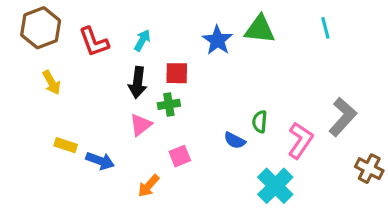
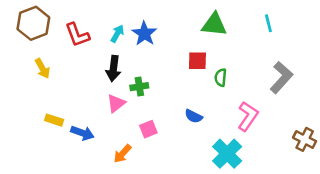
blue star: (217, 40) -> (144, 34), moved
red square: (177, 73) -> (197, 61), moved
gray L-shape: (343, 117) -> (281, 77), moved
green semicircle: (260, 122) -> (221, 77), moved

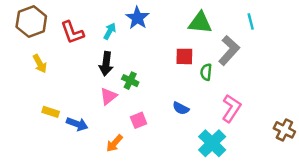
blue star: (144, 34) -> (137, 18), moved
gray L-shape: (281, 77) -> (229, 50), moved
green cross: (139, 87) -> (130, 81), turned 35

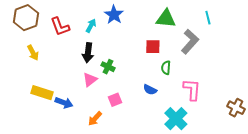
green semicircle: (206, 72) -> (166, 68), moved
pink L-shape: (231, 108) -> (192, 90), turned -30
yellow rectangle: (51, 112) -> (42, 93), size x1.5

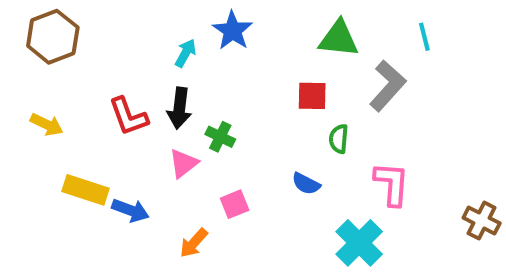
red L-shape: (60, 27) -> (128, 116), moved
yellow arrow: (33, 53) -> (47, 125), moved, turned -35

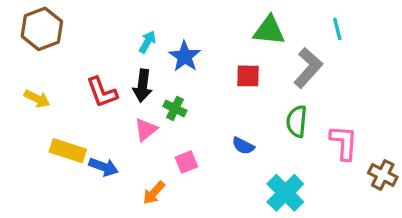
blue star: (233, 31) -> (185, 56), moved
green semicircle: (339, 139) -> (297, 121), moved, size x1.4
pink L-shape: (392, 184) -> (344, 143), moved

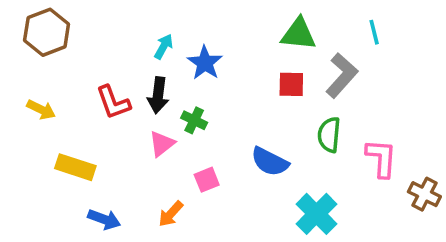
red square: (248, 76) -> (291, 84), moved
blue semicircle: (243, 146) -> (270, 162), size x1.5
blue arrow: (104, 167) -> (104, 219), moved

